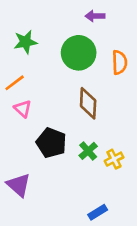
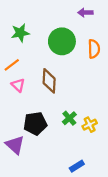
purple arrow: (95, 16) -> (85, 13), moved
brown diamond: (88, 103) -> (49, 81), moved
black pentagon: (51, 143) -> (35, 124), moved, turned -30

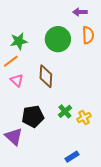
green star: (20, 33) -> (19, 41), moved
orange semicircle: (94, 49) -> (88, 35), moved

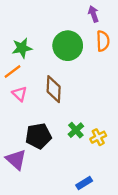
purple arrow: (80, 12) -> (93, 14), turned 72

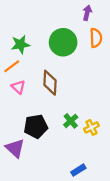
purple arrow: (93, 14) -> (87, 13), turned 32

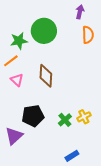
green circle: (63, 42) -> (44, 31), moved
green cross: (71, 121) -> (65, 120), moved
purple triangle: (15, 148) -> (14, 136), turned 36

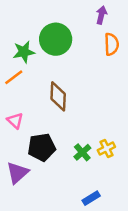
pink triangle: (17, 80) -> (15, 121), moved

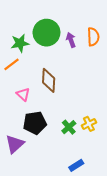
purple arrow: (101, 15) -> (71, 40), moved, turned -32
pink triangle: (15, 121) -> (23, 94), moved

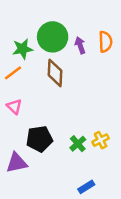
brown diamond: (49, 80) -> (55, 73), moved
pink triangle: (23, 94) -> (14, 106), moved
purple triangle: (15, 144) -> (17, 163), turned 30

